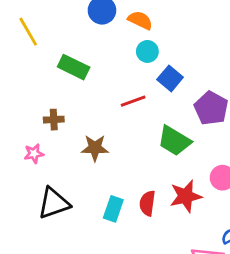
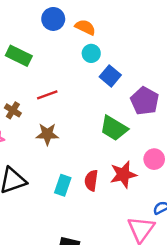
green rectangle: (74, 67) -> (19, 56), moved
red line: (133, 101) -> (47, 95), moved
brown cross: (54, 120) -> (13, 110), turned 35

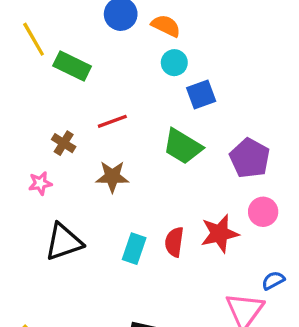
blue square: (110, 76) -> (201, 94), turned 30
purple pentagon: (145, 101) -> (250, 158), moved
green trapezoid: (114, 128) -> (183, 146), moved

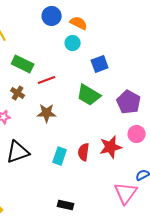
cyan circle: (174, 63) -> (73, 43), moved
green rectangle: (72, 66) -> (23, 64), moved

